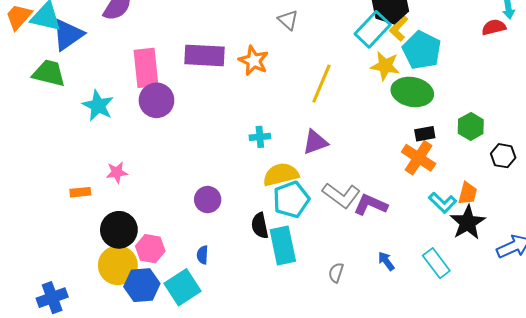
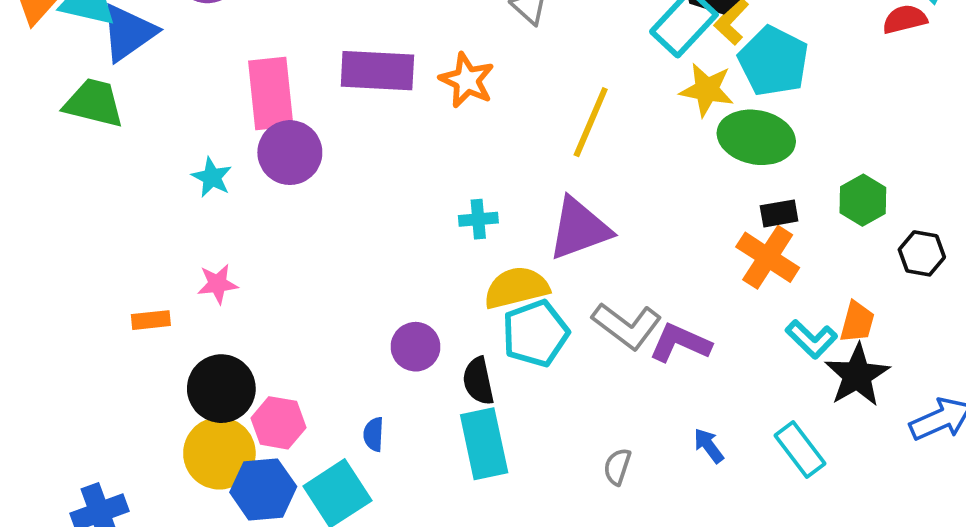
cyan star: (98, 106) -> (212, 177), moved, size x0.7
purple triangle: (315, 142) -> (579, 229), size x1.4
purple circle: (208, 200) -> (415, 347), moved
cyan rectangle: (283, 245) -> (484, 444), moved

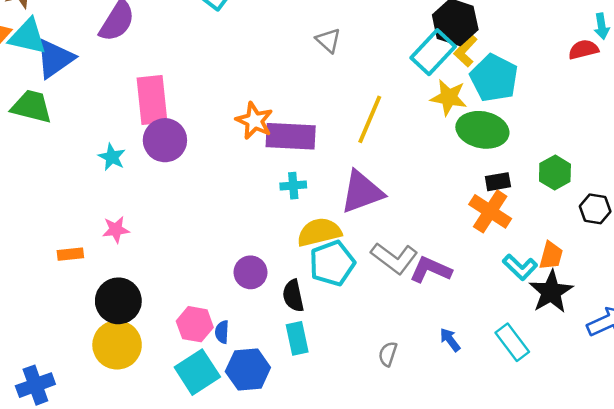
purple rectangle: (377, 71) -> (291, 136), moved
orange star: (467, 80) -> (254, 121), moved
pink hexagon: (278, 423) -> (195, 324), moved
cyan rectangle: (484, 444) -> (297, 338), size x0.7
blue hexagon: (263, 489) -> (248, 370), moved

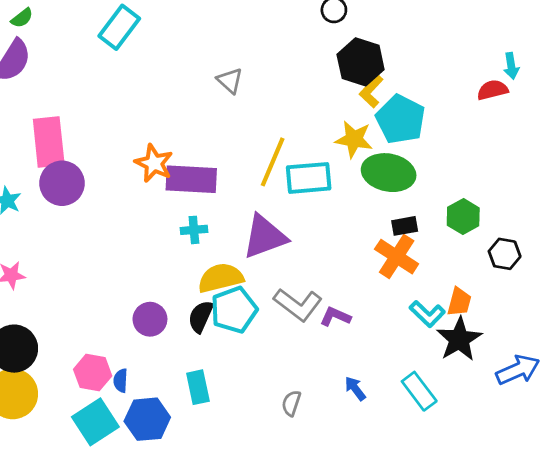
cyan rectangle: (433, 52) -> (309, 178), moved, turned 42
purple L-shape: (431, 270) -> (335, 317), size x0.7
black semicircle: (293, 296) -> (201, 317), moved, turned 36

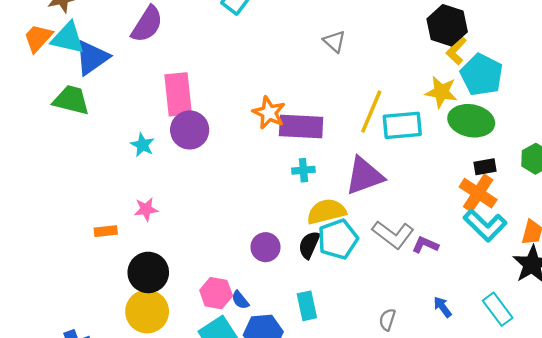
cyan L-shape: (427, 314) -> (485, 225), moved, size x1.4
blue semicircle: (121, 381) -> (240, 300), turned -42

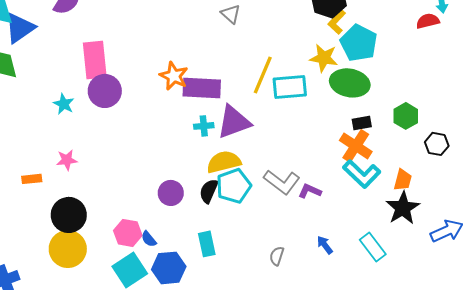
purple triangle: (364, 176) -> (234, 122), moved

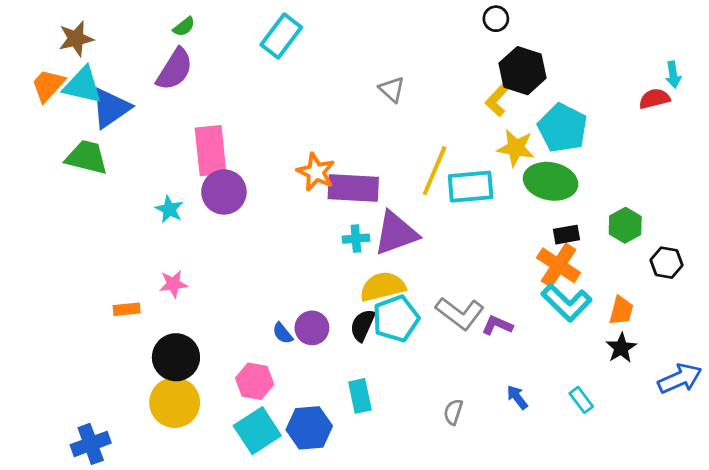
yellow L-shape: (337, 22) -> (497, 100), moved
black star: (403, 208) -> (621, 348), size x0.7
blue semicircle: (149, 239) -> (283, 333), moved
cyan rectangle: (373, 247) -> (581, 400), size x0.7

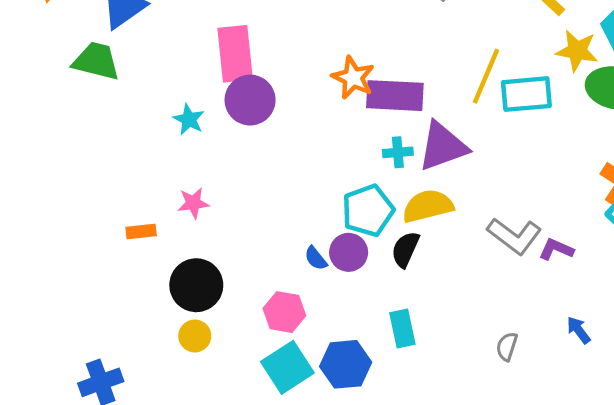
cyan pentagon: (396, 319) -> (368, 211), moved
yellow circle: (175, 403) -> (195, 336), size x0.6

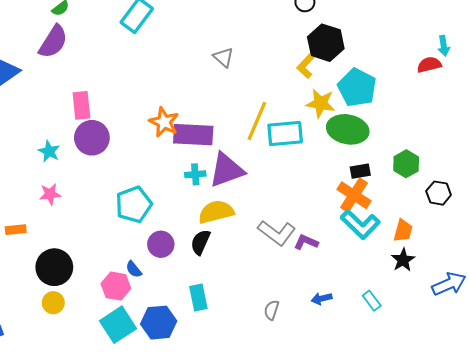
pink rectangle: (235, 54) -> (81, 105), size x0.7
pink star: (193, 203) -> (50, 194), moved
cyan pentagon: (368, 211) -> (134, 205), moved
blue semicircle: (316, 258) -> (134, 269), moved
blue arrow: (579, 330) -> (322, 299), turned -66

